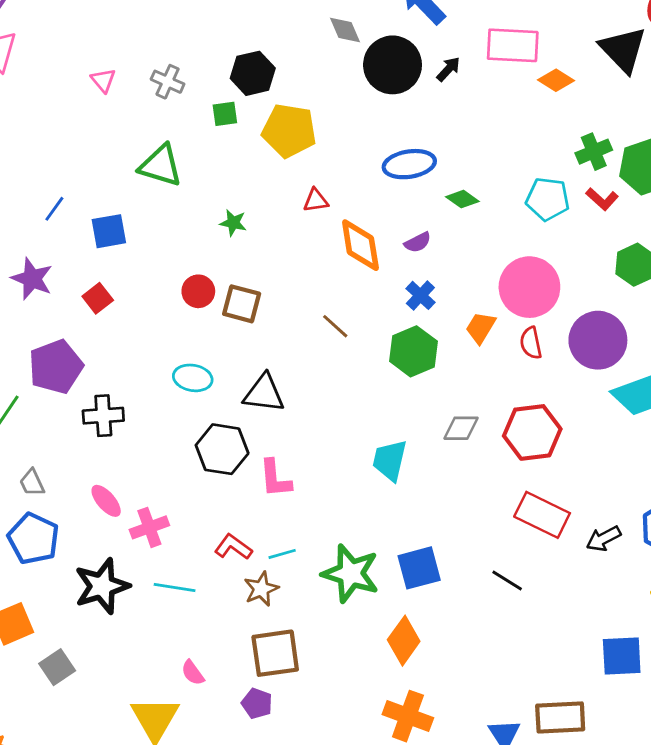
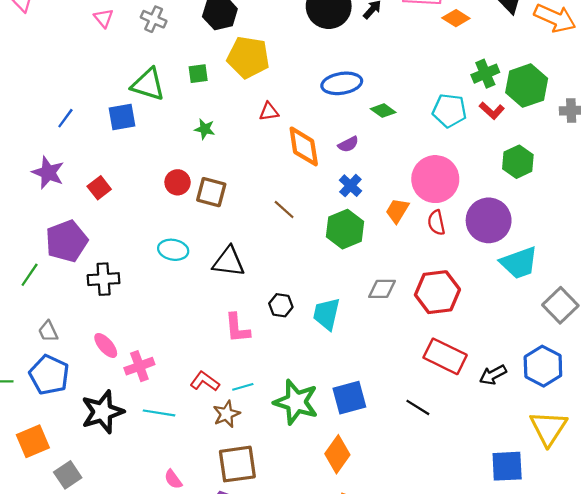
green square: (225, 114) -> (198, 74), moved
blue square: (109, 231) -> (122, 117), moved
black hexagon: (222, 449) -> (281, 305), moved, size x0.6

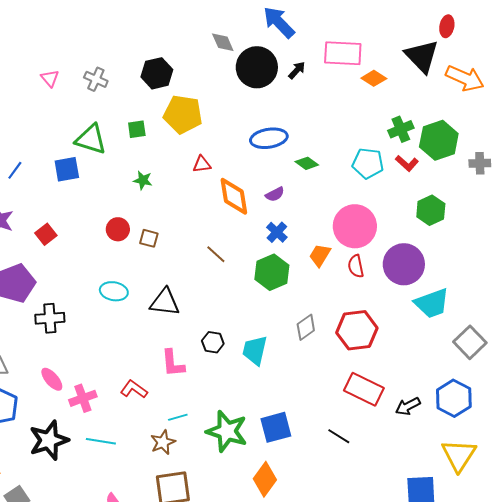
brown square: (211, 192) -> (149, 238), size x0.7
gray diamond: (382, 289) -> (306, 327), turned -36
red L-shape: (205, 381) -> (134, 389), moved

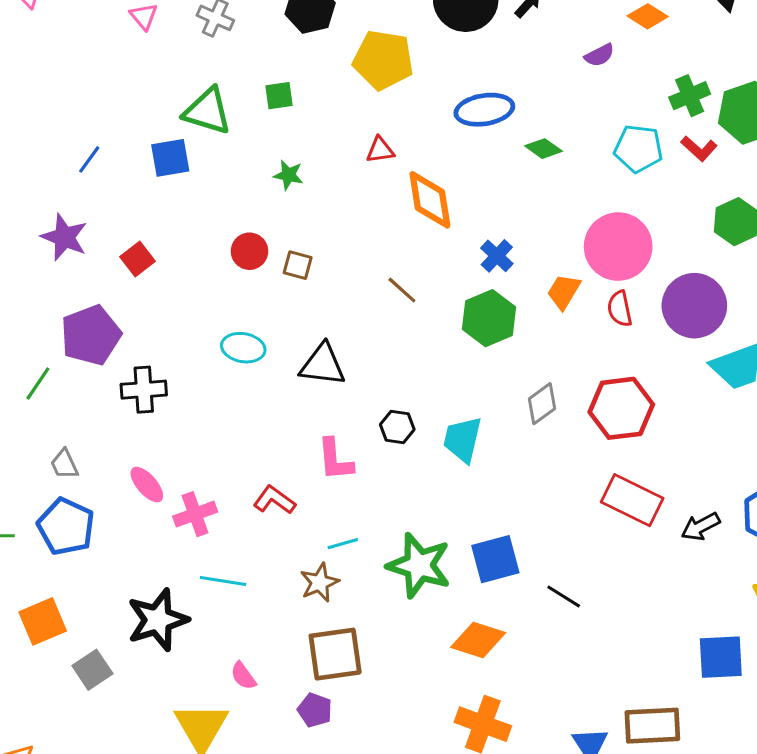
yellow pentagon: (183, 114) -> (383, 60), moved
purple semicircle: (275, 194) -> (599, 55), moved
black line: (339, 436) -> (564, 597), moved
black star: (49, 440) -> (158, 620), moved
orange diamond: (265, 479) -> (478, 640), turned 72

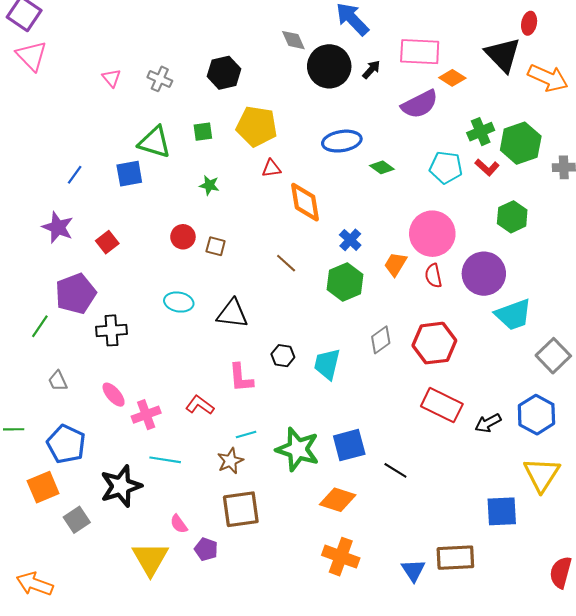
purple semicircle: (599, 55) -> (420, 104), size x1.8
yellow pentagon: (383, 60) -> (257, 126), moved
blue pentagon: (66, 527) -> (66, 444), moved
purple pentagon: (315, 710) -> (206, 549), moved

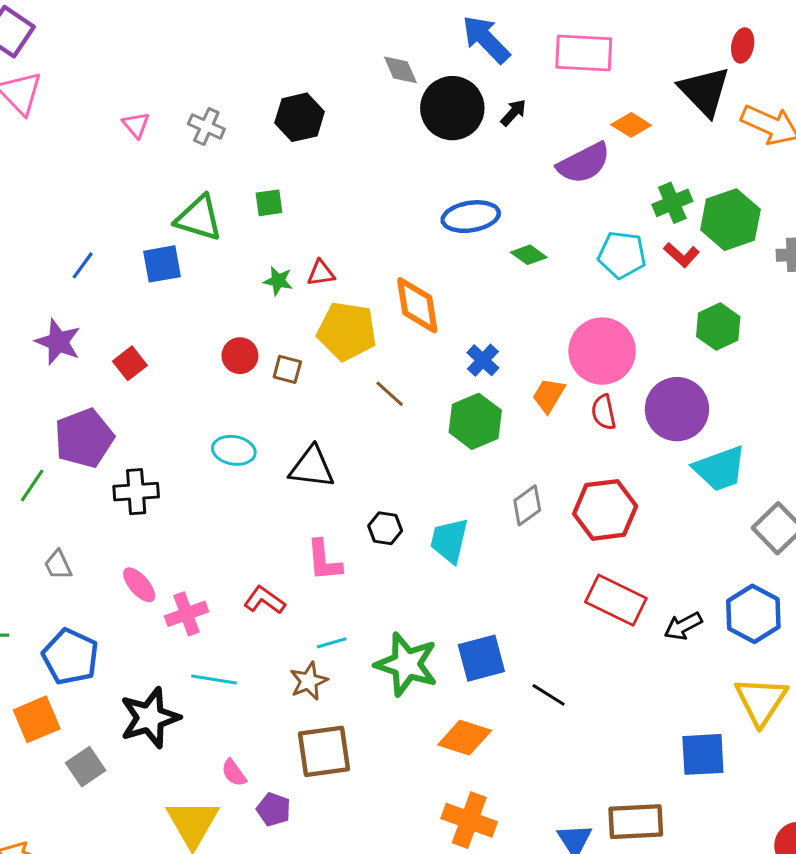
pink rectangle: (420, 52) -> (584, 53), moved
yellow pentagon: (257, 126) -> (347, 331), moved
red triangle: (271, 168) -> (321, 273), moved

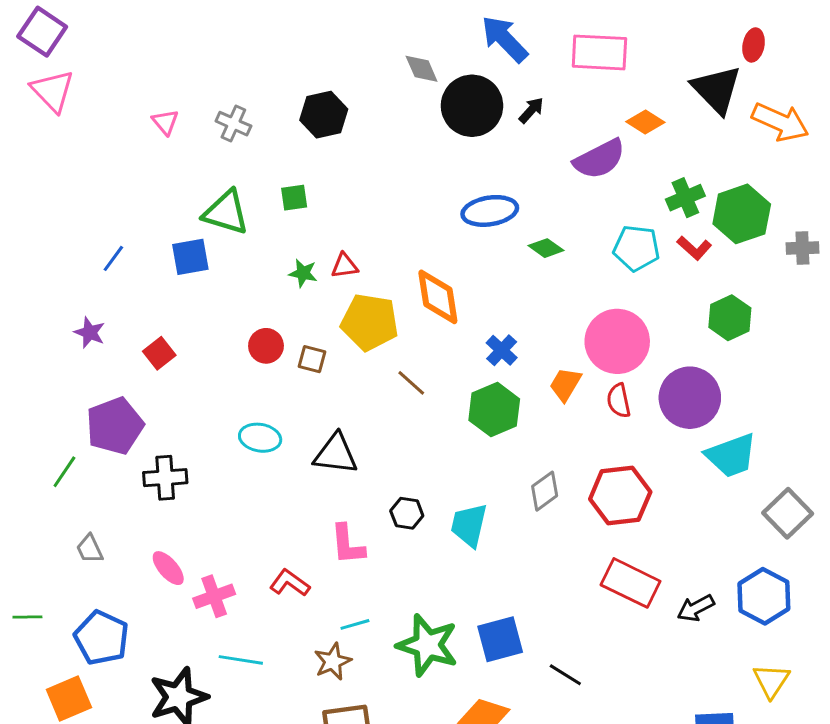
purple star: (58, 342) -> (90, 332), size x0.7
yellow triangle: (761, 701) -> (771, 681), size x0.7

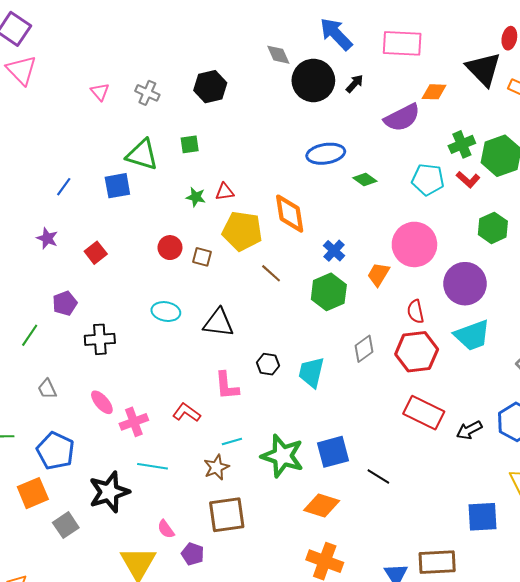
orange diamond: (645, 122) -> (434, 92), turned -30
red semicircle: (619, 401) -> (415, 312), moved
purple pentagon: (115, 426) -> (65, 303), size x0.6
cyan trapezoid: (731, 455) -> (472, 335), moved

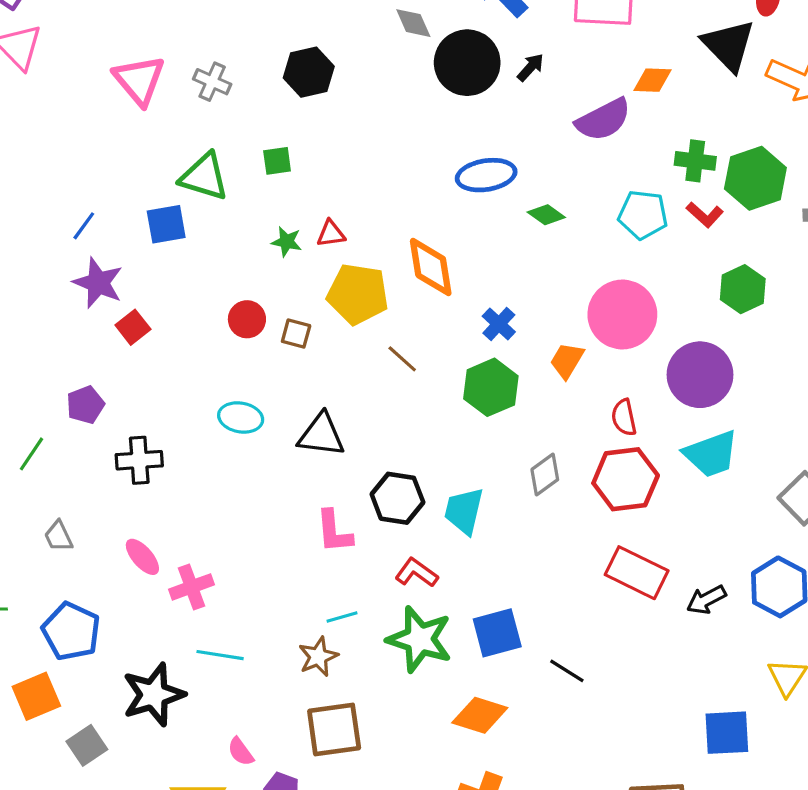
pink triangle: (100, 92) -> (139, 80), size x1.8
green cross: (462, 144) -> (695, 161), turned 30
purple star: (47, 238) -> (98, 283), moved, size x1.5
black hexagon: (268, 364) -> (397, 498), size x1.5
red L-shape: (186, 413) -> (416, 573), moved

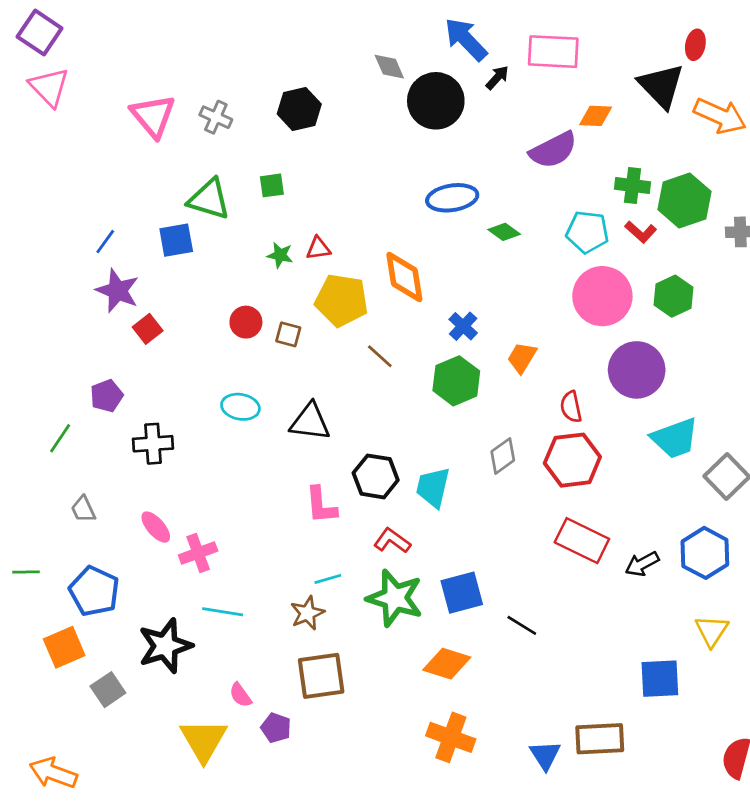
black arrow: (530, 67) -> (497, 78), moved
pink circle: (622, 315) -> (602, 296), moved
cyan trapezoid: (711, 454) -> (675, 438), moved

